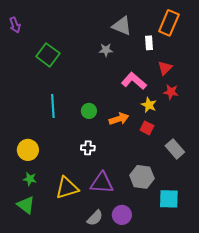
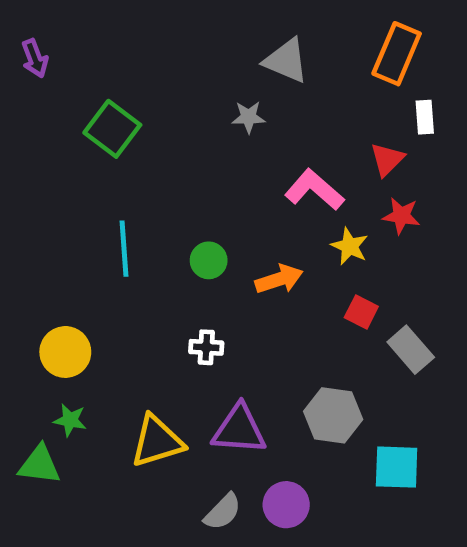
white rectangle: (149, 43) -> (425, 117), moved
red square: (147, 128) -> (361, 312), moved
green triangle: (26, 205) -> (39, 465), moved, turned -30

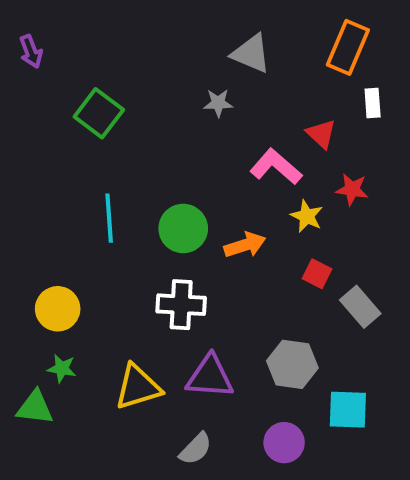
red triangle: (387, 159) -> (321, 134), moved, turned -32
green circle: (209, 260) -> (183, 228), size x1.5
white cross: (206, 347) -> (181, 305), size x1.6
purple circle: (286, 505) -> (284, 443), moved

